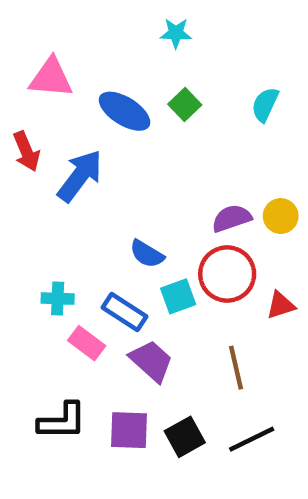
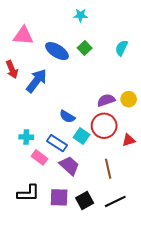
cyan square: (178, 296) -> (82, 136), turned -35

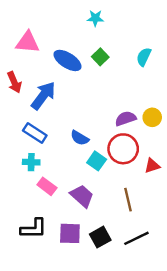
blue rectangle: (57, 143) -> (35, 133), moved

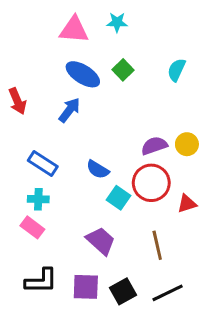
pink triangle: (28, 42) -> (74, 30), moved
blue arrow: (43, 96) -> (69, 110), moved, size x0.7
pink rectangle: (47, 186) -> (32, 227), moved

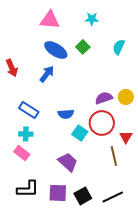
cyan star: (117, 22) -> (92, 19), moved
blue semicircle: (98, 169) -> (66, 114), turned -35
red triangle: (187, 204) -> (126, 137), turned -40
brown line: (157, 245) -> (114, 156), moved

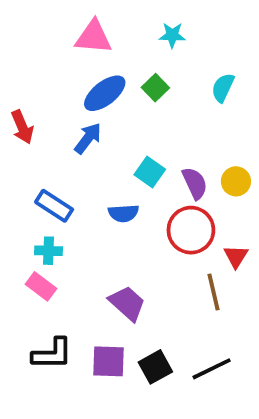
blue ellipse: (56, 50) -> (105, 93), turned -70
purple semicircle: (104, 98) -> (195, 183), turned 84
cyan square: (80, 133) -> (150, 172), moved

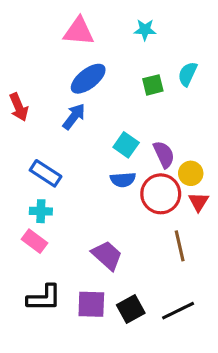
green square: (155, 88) -> (153, 85), moved, turned 30
yellow circle: (236, 181) -> (191, 173), moved
blue semicircle: (123, 213) -> (123, 180), moved
red triangle: (236, 256) -> (199, 202), moved

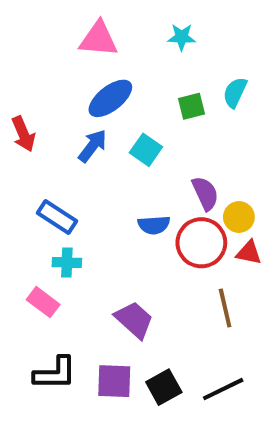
cyan square: (126, 145) -> (146, 150), moved
red triangle: (199, 202) -> (249, 253), turned -50
cyan cross: (41, 211) -> (67, 263), moved

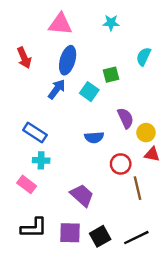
blue ellipse: (110, 98) -> (68, 60), turned -36
green square: (191, 106) -> (111, 75), moved
red arrow: (23, 134) -> (24, 58), moved
red circle: (201, 243) -> (121, 164), moved, size x0.7

